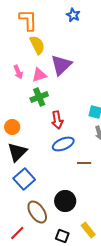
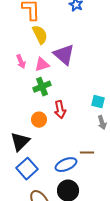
purple triangle: (61, 65) -> (64, 55), turned -35
orange circle: (12, 127) -> (39, 120), moved
blue ellipse: (63, 144) -> (66, 165), moved

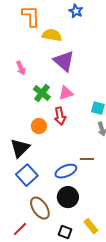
yellow semicircle: (40, 35) -> (52, 35), moved, turned -54
pink triangle: (42, 65) -> (66, 93), moved
green cross: (42, 87) -> (42, 93), turned -30

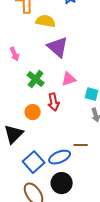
pink triangle: (66, 93) -> (69, 79), moved
blue square: (27, 175) -> (34, 162), moved

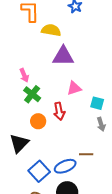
purple triangle: (58, 47) -> (63, 56), turned -40
pink arrow: (15, 54) -> (24, 75), moved
green cross: (36, 79) -> (32, 94), moved

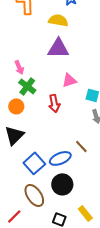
yellow semicircle: (51, 30) -> (58, 20), moved
orange circle: (38, 121) -> (16, 106), moved
brown line: (86, 154) -> (81, 146), turned 48

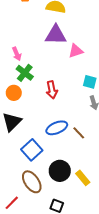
pink triangle: (69, 80) -> (76, 51), moved
blue ellipse: (60, 158) -> (57, 128), moved
yellow rectangle: (85, 213) -> (83, 178), moved

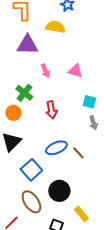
purple triangle: (56, 35) -> (27, 45), moved
pink triangle: (76, 51) -> (75, 71), turned 35
pink arrow: (17, 54) -> (45, 71), moved
yellow rectangle: (83, 178) -> (81, 214), moved

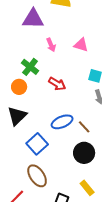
red arrow: (51, 110) -> (57, 84), turned -48
black circle: (59, 191) -> (84, 153), moved

